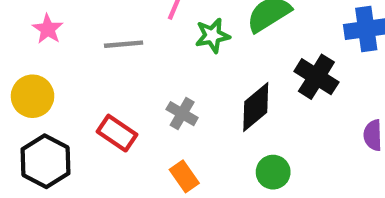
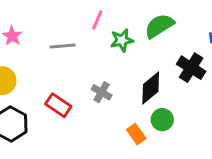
green circle: (273, 172) -> (162, 120), moved
orange rectangle: (184, 176) -> (136, 134), moved

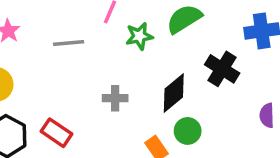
gray cross: (102, 92) -> (115, 98), turned -30
red rectangle: (58, 105) -> (56, 133), moved

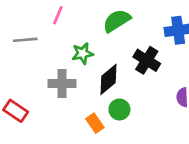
green star: (139, 36) -> (83, 53), moved
gray cross: (115, 98) -> (62, 84), size x1.4

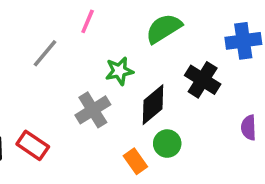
gray line: (25, 40) -> (45, 53), turned -45
gray cross: (62, 84) -> (93, 110), turned -32

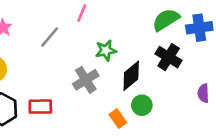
green semicircle: (164, 28) -> (166, 20), moved
red rectangle: (33, 145) -> (40, 107), turned -35

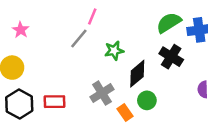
gray line: (50, 37) -> (79, 38), moved
gray cross: (86, 80) -> (102, 93), moved

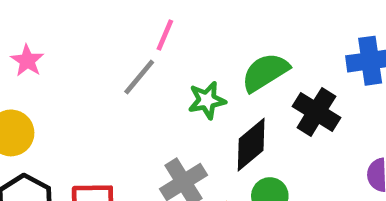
green semicircle: (169, 23) -> (265, 72), moved

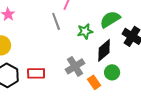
gray line: (139, 77) -> (56, 21), turned -60

